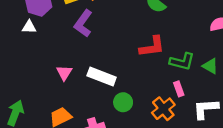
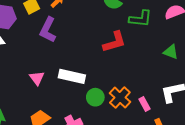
green L-shape: (182, 61) -> (140, 19), moved
pink rectangle: (179, 89) -> (145, 104), moved
orange cross: (163, 109) -> (120, 98), moved

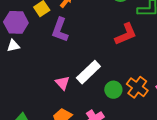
white rectangle: (72, 76) -> (88, 72), turned -50
pink triangle: (37, 78) -> (62, 83), moved

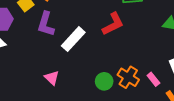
white rectangle: (88, 72) -> (73, 39), moved

